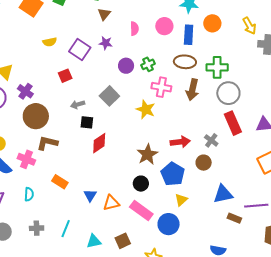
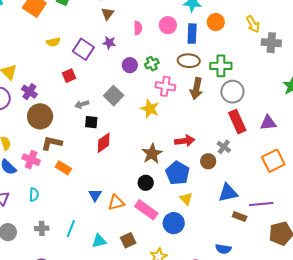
gray cross: (211, 140) -> (224, 147), moved
orange rectangle: (60, 182) -> (63, 168), moved
yellow triangle: (181, 200) -> (186, 199), turned -32

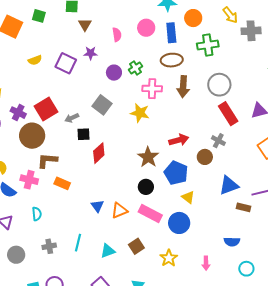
green cross: (221, 66) -> (208, 45), moved
red square: (69, 76) -> (46, 109), moved, size x1.6

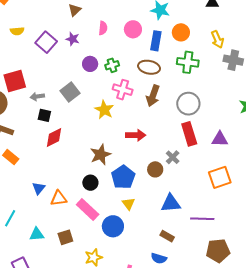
red arrow: (179, 140) -> (136, 135), moved
brown rectangle: (243, 207) -> (167, 236), moved

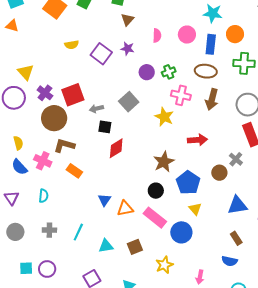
brown rectangle: (167, 236) -> (236, 238), turned 32

